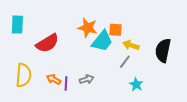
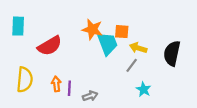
cyan trapezoid: (102, 41) -> (108, 44), turned -60
orange arrow: (54, 79) -> (56, 84), turned 56
gray arrow: (87, 79) -> (90, 96), moved

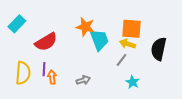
cyan rectangle: (18, 26) -> (17, 24), turned 42
orange square: (122, 32) -> (132, 29), moved, size x1.5
purple line: (69, 88) -> (44, 69), moved
gray arrow: (90, 96) -> (83, 80), moved

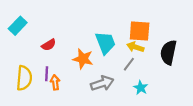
orange star: (85, 27) -> (83, 59), moved
red semicircle: (46, 42) -> (49, 45), size x0.6
gray arrow: (83, 80) -> (102, 83), moved, size x1.5

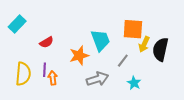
yellow arrow: (135, 47) -> (144, 44), moved, turned -84
orange star: (83, 59) -> (79, 56), turned -30

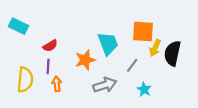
cyan rectangle: (17, 24) -> (19, 26), turned 72
purple line: (45, 70) -> (48, 66), moved

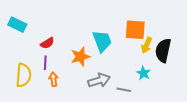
gray line: (132, 65) -> (124, 90), moved, turned 64
cyan star: (144, 89) -> (143, 73), moved

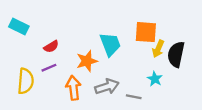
purple line: (45, 63) -> (49, 68), turned 64
orange arrow: (53, 79) -> (73, 88), moved, size x1.5

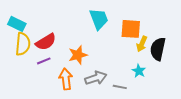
cyan trapezoid: (110, 44) -> (99, 19), moved
red semicircle: (51, 47) -> (46, 42), size x1.5
yellow semicircle: (26, 81) -> (23, 44), moved

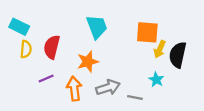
cyan trapezoid: (99, 19) -> (97, 27), moved
red semicircle: (46, 42) -> (52, 47), turned 135
yellow semicircle: (23, 44) -> (26, 49), size x0.7
purple line: (44, 61) -> (46, 78), moved

